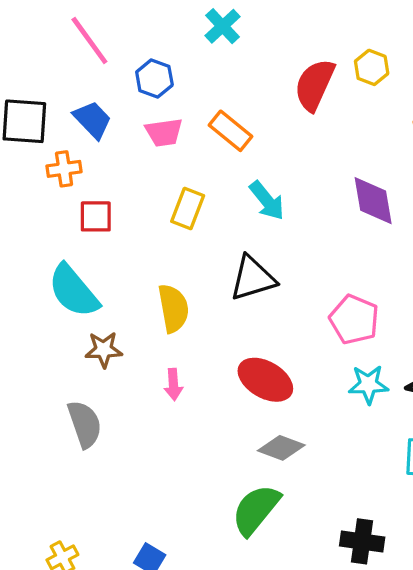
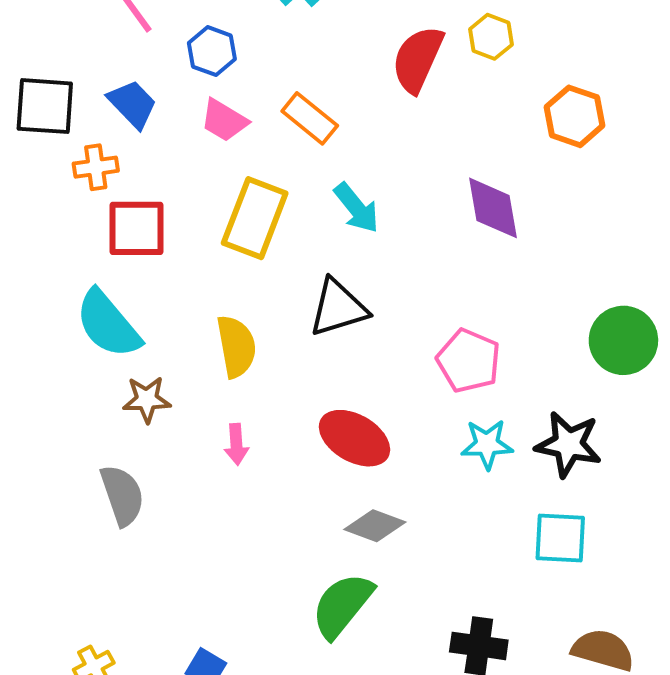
pink trapezoid: (164, 132) -> (224, 120), turned 39
yellow rectangle: (188, 209) -> (255, 218), size x1.5
red square: (96, 216) -> (136, 228), size x1.4

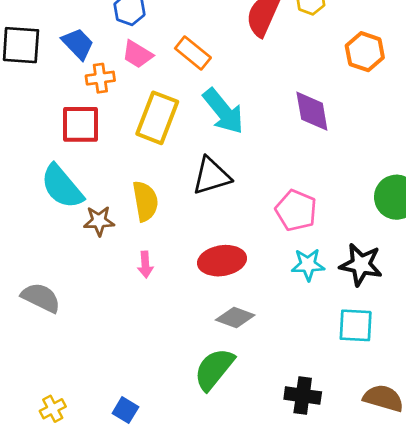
orange cross: (96, 167) -> (100, 78), moved
cyan arrow: (357, 208) -> (223, 111), size x1.4
brown star: (147, 399) -> (99, 221), moved
red ellipse: (354, 438) -> (222, 261), turned -39
gray semicircle: (122, 495) -> (41, 298), moved, turned -45

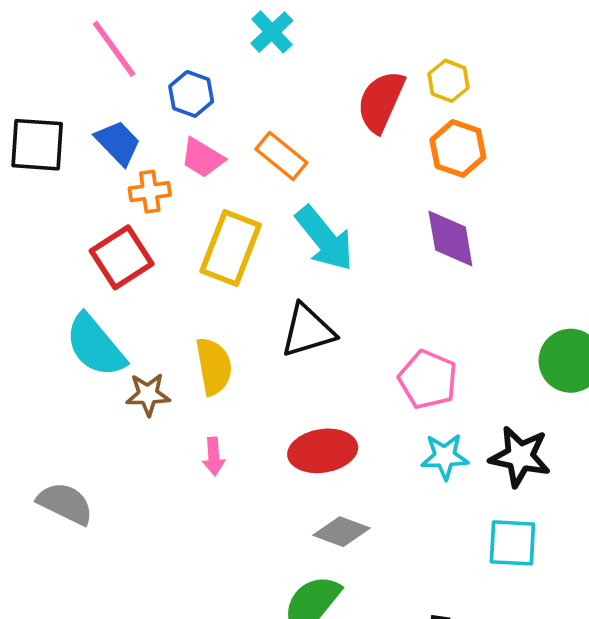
orange hexagon: (365, 52) -> (458, 148), moved
red square: (80, 124) -> (122, 257), turned -33

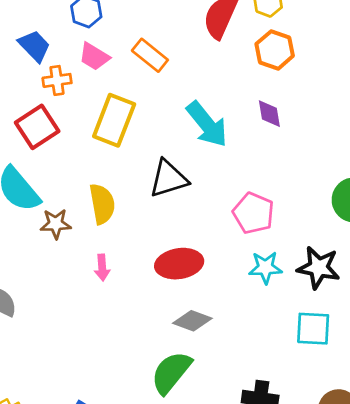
cyan arrow: (325, 239) -> (207, 124), moved
purple diamond: (450, 239) -> (269, 114), size x0.7

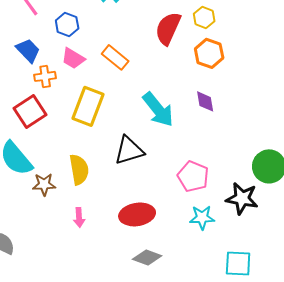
black star: (318, 268) -> (242, 198), moved

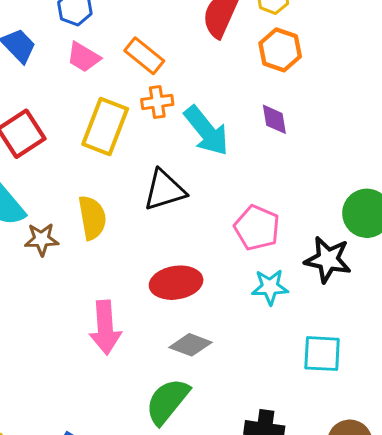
orange cross: (45, 76) -> (157, 102), moved
pink arrow: (79, 217) -> (105, 327), moved, size x1.8

